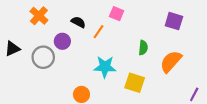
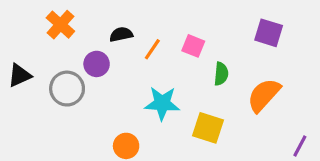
pink square: (117, 14) -> (193, 46), moved
black semicircle: (78, 22) -> (121, 34), turned -40

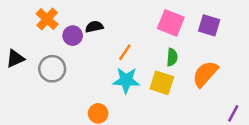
pink square: (193, 46) -> (171, 23), moved, size x1.5
orange line: (152, 49) -> (125, 52), moved
purple circle: (97, 64) -> (73, 36), moved
yellow square: (208, 128) -> (162, 83), moved

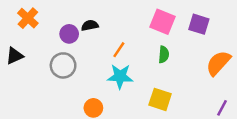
orange cross: (47, 19) -> (28, 18), moved
gray circle: (52, 69) -> (63, 65), moved
orange semicircle: (205, 74) -> (218, 63), moved
yellow square: (162, 83) -> (160, 99), moved

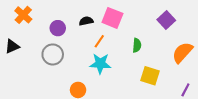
pink square: (163, 22) -> (112, 18), moved
purple square: (199, 24) -> (166, 20), turned 30
black semicircle: (90, 25) -> (86, 21), moved
yellow square: (160, 99) -> (150, 76), moved

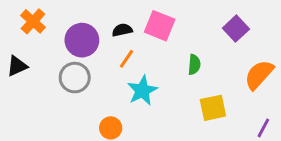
purple circle: (58, 28) -> (82, 40), size x1.5
orange line: (99, 41) -> (127, 59), moved
cyan star: (100, 64) -> (142, 91), turned -30
yellow square: (150, 76) -> (213, 108), turned -30

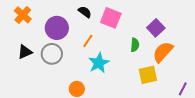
purple square: (236, 29) -> (156, 28), moved
black semicircle: (122, 30) -> (85, 12), moved, turned 48
black triangle: (17, 66) -> (25, 52), moved
orange semicircle: (259, 75) -> (163, 52), moved

